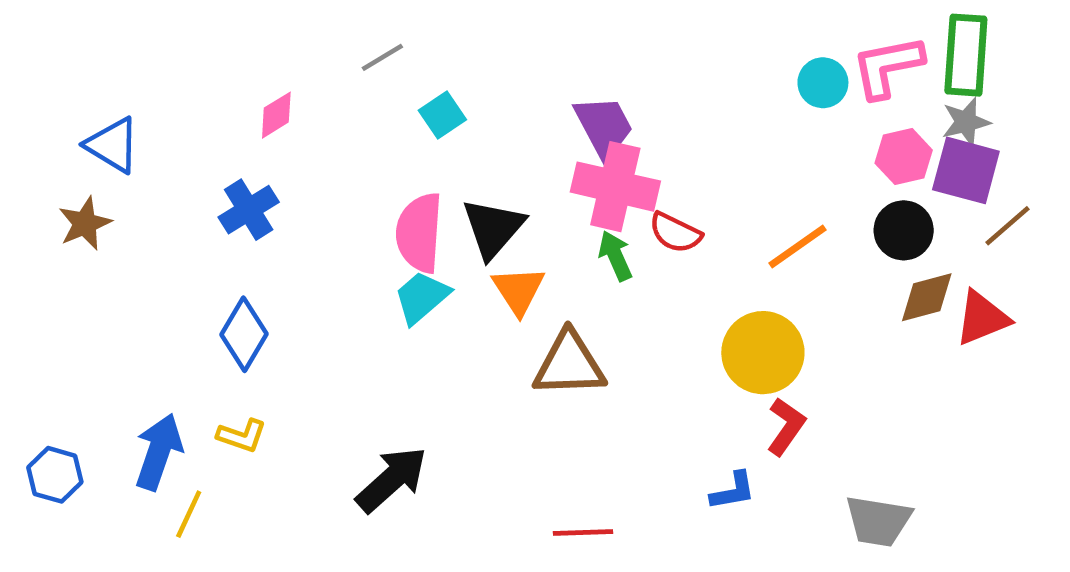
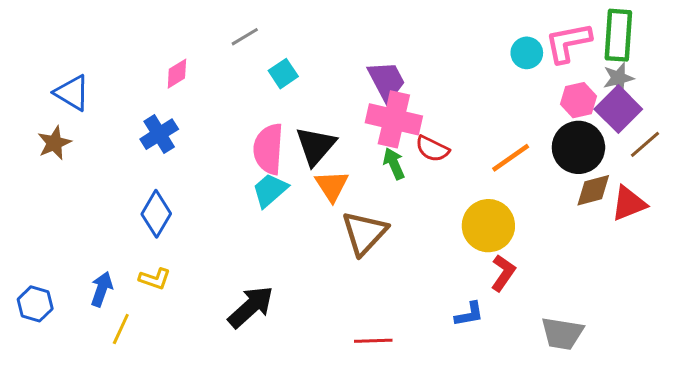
purple square: (966, 170) -> (618, 109), turned 30
black circle: (904, 230) -> (578, 147), size x1.4
brown triangle: (569, 364) -> (364, 233), turned -45
blue arrow: (159, 452) -> (102, 289), size x0.7

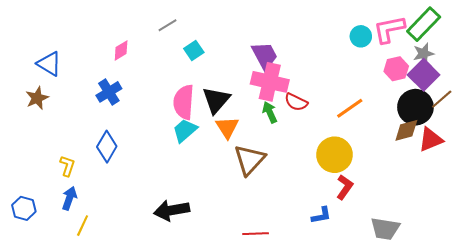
green rectangle: (618, 35) -> (424, 24), turned 40
black circle: (578, 147) -> (415, 107), moved
yellow L-shape: (155, 279) -> (67, 166), moved, turned -90
black arrow: (251, 307) -> (172, 210), turned -148

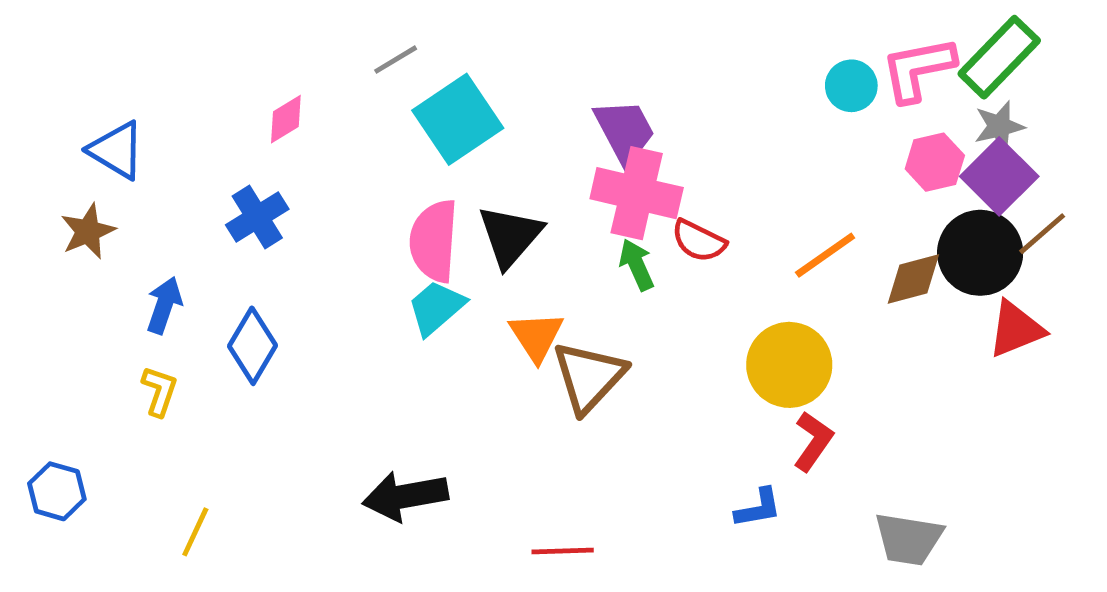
cyan square: (194, 51) -> (458, 119), size x1.8
orange triangle: (227, 127) -> (536, 336), moved
brown diamond: (406, 130) -> (913, 279), moved
blue arrow: (69, 198) -> (164, 305), moved
red line: (256, 234) -> (563, 551), moved

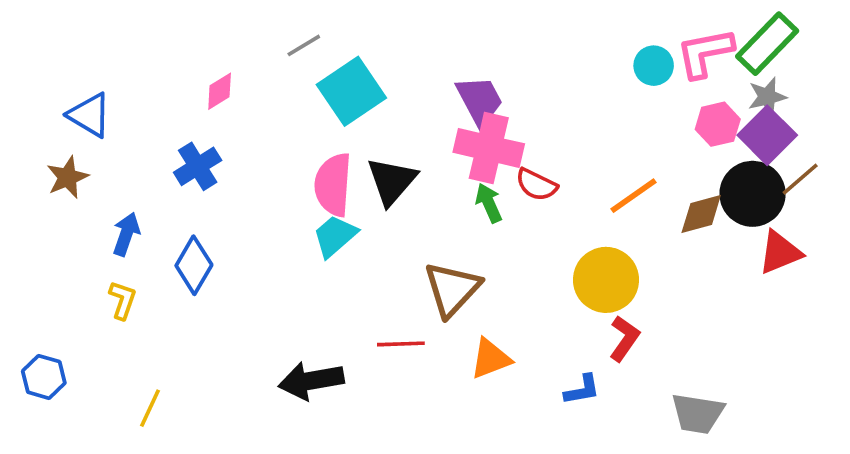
orange triangle: (536, 336) -> (491, 359), moved, turned 42
red line: (563, 551) -> (401, 344), moved

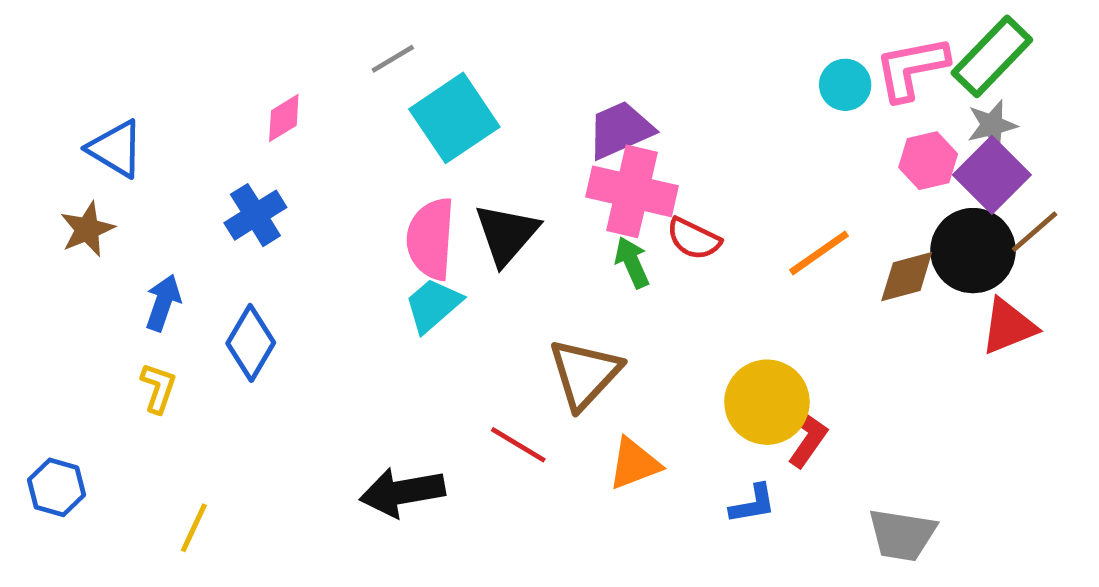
purple trapezoid: (480, 100) -> (620, 130), turned -86
yellow circle: (606, 280) -> (767, 402), moved
red line: (401, 344) -> (518, 445), turned 33

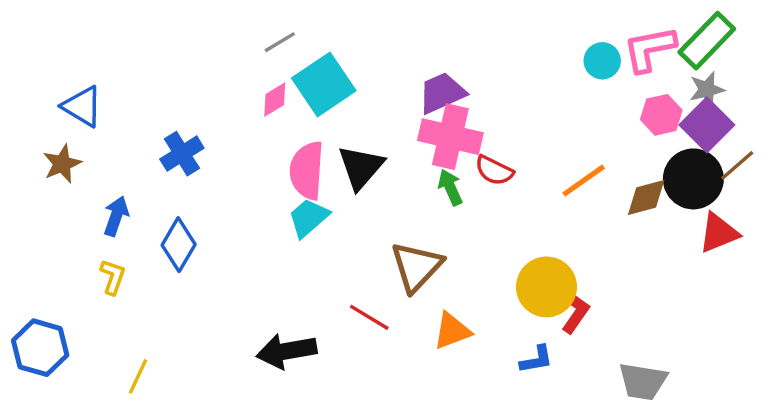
pink diamond: (284, 118) -> (275, 100), moved
blue hexagon: (57, 487) -> (40, 348), size x1.4

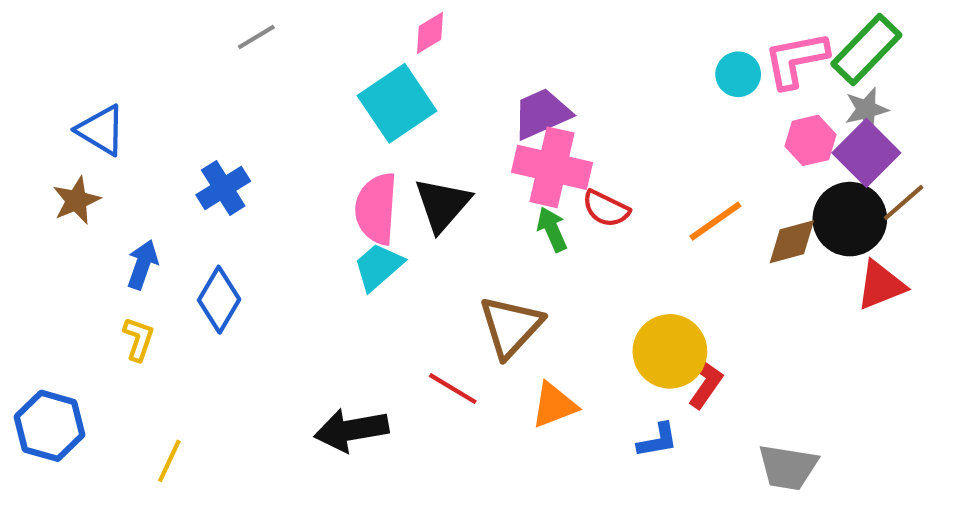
gray line: (280, 42) -> (256, 37), moved
pink diamond: (275, 100) -> (430, 33), moved

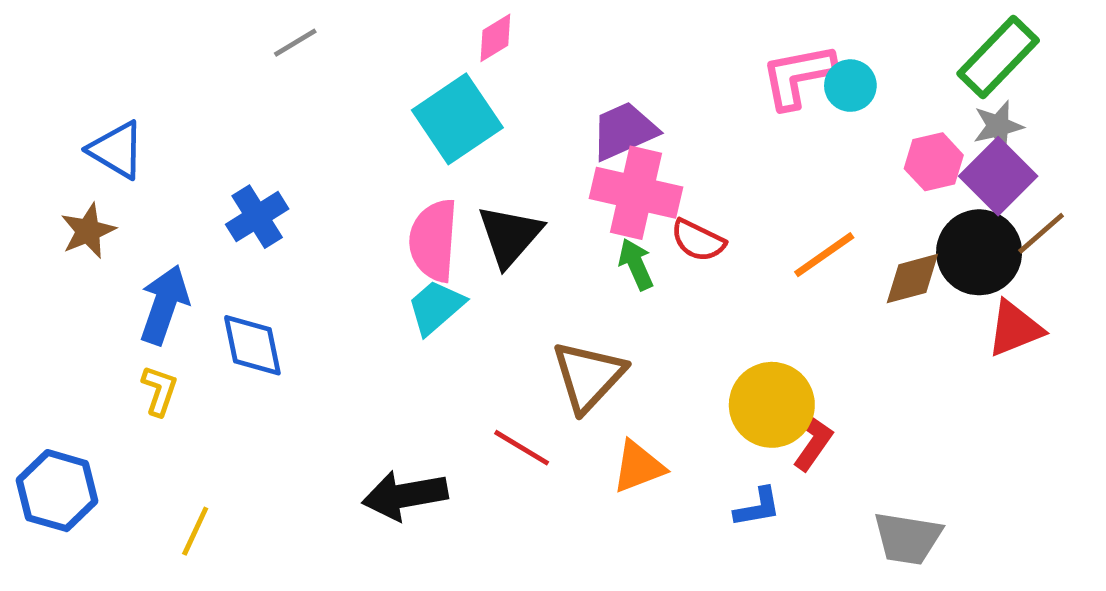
pink L-shape: (796, 60) -> (798, 76), moved
blue arrow: (143, 265) -> (164, 305), size x1.4
blue diamond: (219, 300) -> (252, 345), turned -42

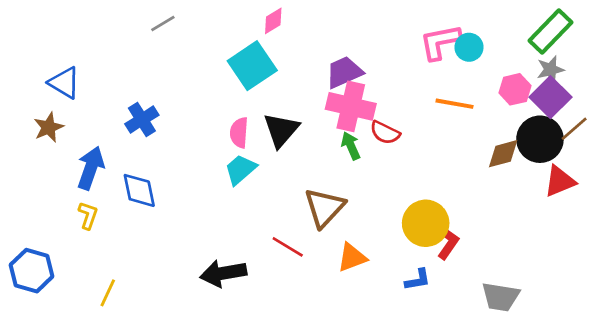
pink semicircle: (433, 240) -> (239, 133), size x0.7
orange line: (824, 255) -> (455, 104), moved, turned 45

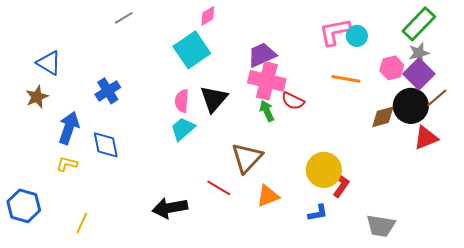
yellow L-shape: (88, 215) -> (67, 164), turned -95

